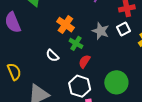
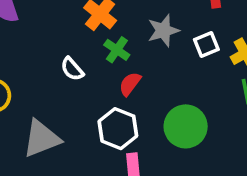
white square: (124, 29) -> (206, 44), moved
gray star: (101, 31) -> (163, 31), turned 30

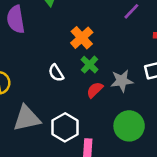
gray star: (163, 31) -> (122, 81), moved
white hexagon: (118, 129) -> (65, 127), moved

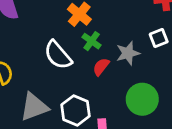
white semicircle: (56, 73) -> (58, 55), size x1.6

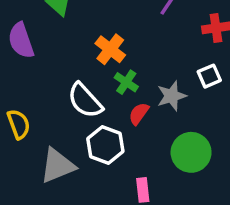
white hexagon: (76, 110) -> (105, 145), moved

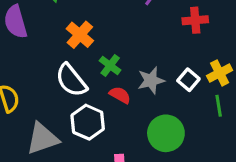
orange cross: (110, 49) -> (80, 35), moved
white square: (209, 76) -> (188, 80), moved, turned -30
red semicircle: (139, 114) -> (120, 95), turned 80

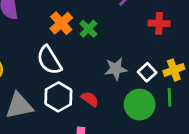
green cross: (110, 65) -> (88, 29), moved
red semicircle: (120, 95) -> (90, 99), moved
green circle: (166, 133) -> (140, 105), moved

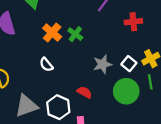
white semicircle: (49, 60) -> (46, 65), size x0.6
white hexagon: (58, 97) -> (58, 107), moved

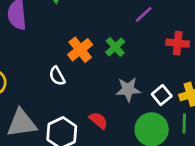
orange cross: (52, 32) -> (80, 50), moved
green cross: (75, 34) -> (115, 47), moved

